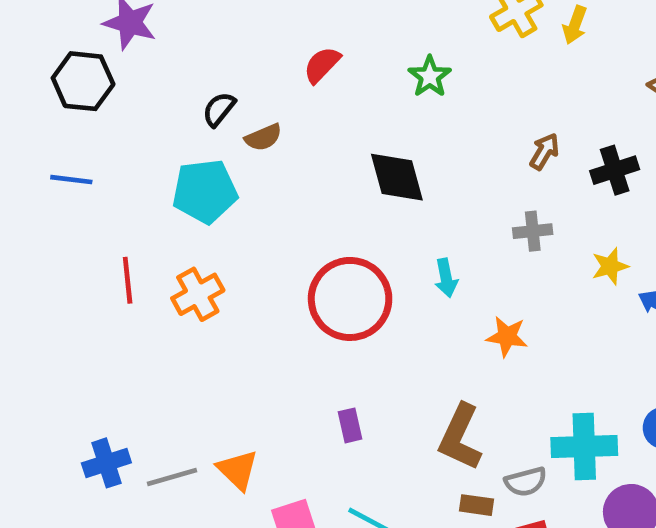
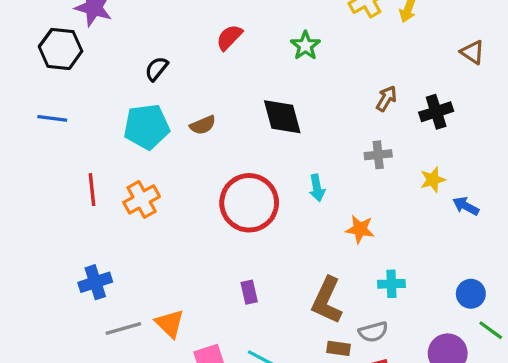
brown semicircle: (263, 137) -> (203, 125), moved
cyan cross: (584, 447) -> (391, 284), moved, size x0.6
blue cross: (106, 463) -> (95, 282), moved

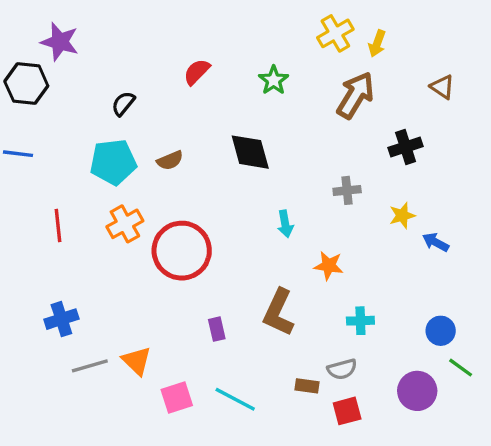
brown arrow: (386, 99) -> (355, 95), moved, size x1.8
orange cross: (142, 199) -> (125, 224), moved
red circle: (249, 203) -> (182, 251), moved
brown L-shape: (327, 300) -> (279, 312), moved

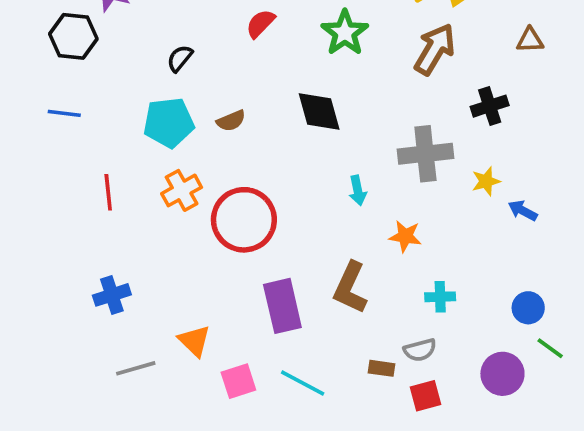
green star: (274, 80) -> (345, 33), size x1.4
brown triangle: (442, 87) -> (530, 40), turned -36
gray cross: (347, 190) -> (425, 154), size x1.8
purple rectangle: (217, 329) -> (282, 306), size x2.0
gray line: (90, 366) -> (136, 368), moved

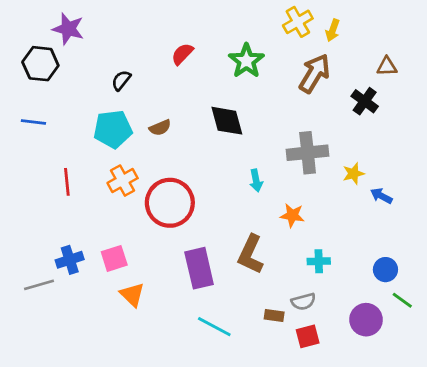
black cross: (490, 106) -> (365, 101), moved, turned -36
gray line: (136, 368) -> (39, 285), moved
pink square: (238, 381) -> (114, 258), moved

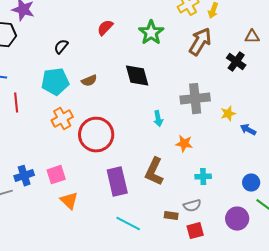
red line: (67, 182) -> (16, 103), moved

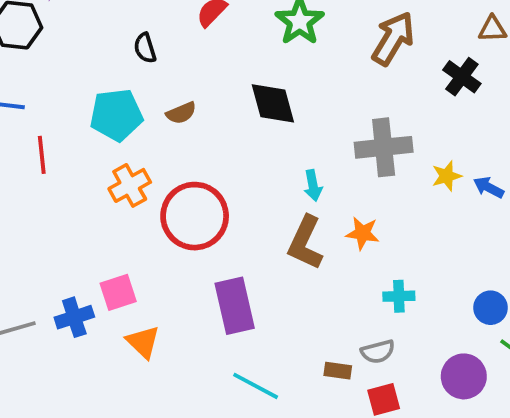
black semicircle: (61, 47) -> (145, 48), moved, turned -56
blue arrow: (248, 130) -> (489, 187), moved
brown L-shape: (154, 172) -> (305, 243), moved
blue cross: (24, 176) -> (74, 317), moved

